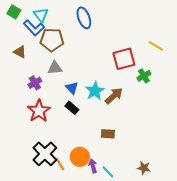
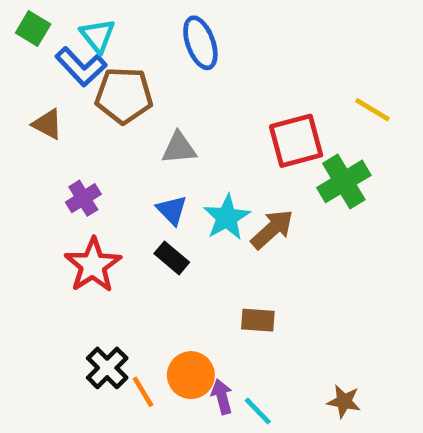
gray triangle: (55, 68) -> (179, 148), moved
green cross: (144, 76) -> (344, 181), size x1.5
black cross: (45, 154) -> (107, 368), size x0.7

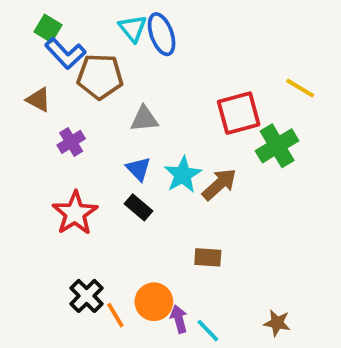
green square: (33, 28) -> (48, 28), moved
cyan triangle: (98, 36) -> (133, 28), moved
purple cross: (83, 198) -> (71, 142), moved

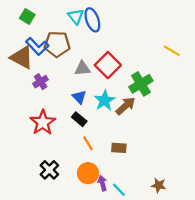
blue L-shape: (65, 53) -> (37, 46), moved
brown triangle: (38, 100) -> (22, 57), size x1.6
red square: (239, 113) -> (108, 65), moved, turned -30
green cross: (277, 146) -> (141, 84), moved
orange line: (115, 315) -> (88, 143), moved

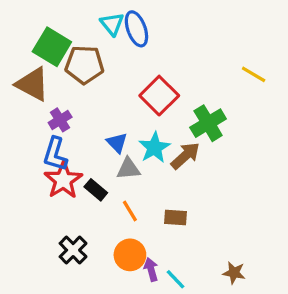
green square: (27, 17) -> (52, 47), moved, size x1.6
blue L-shape: (37, 46) -> (55, 154), moved, turned 60
gray triangle: (82, 68) -> (128, 169), moved
black rectangle: (79, 119) -> (96, 190), moved

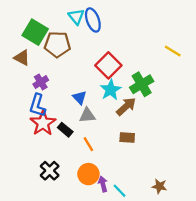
brown triangle: (32, 84) -> (22, 58), size x0.7
cyan star: (154, 148) -> (111, 90), moved
brown rectangle: (175, 217) -> (127, 137), moved

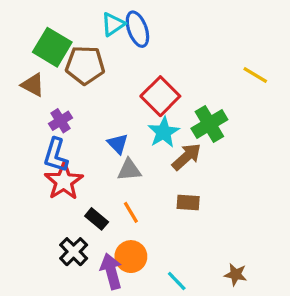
cyan triangle: (76, 17) -> (113, 24), turned 35
black rectangle: (65, 130) -> (97, 219), moved
purple arrow: (103, 184) -> (111, 271), moved, size x1.5

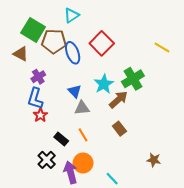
blue ellipse: (137, 29) -> (73, 53), moved
red square: (160, 96) -> (102, 43), moved
red star: (64, 181) -> (40, 115), size x0.6
brown rectangle: (188, 203) -> (119, 129), turned 48
brown star: (236, 275) -> (154, 160), moved

